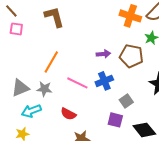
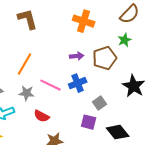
orange cross: (130, 16) -> (84, 21), moved
brown pentagon: (131, 56) -> (105, 58), turned -30
gray star: (44, 89) -> (27, 93), moved

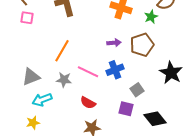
green star: (125, 40) -> (151, 17), moved
red semicircle: (42, 116) -> (88, 103), moved

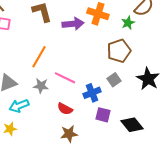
purple arrow: (114, 43) -> (73, 24), moved, size x1.5
blue cross: (115, 70) -> (92, 93), moved
gray square: (137, 90) -> (114, 80), moved

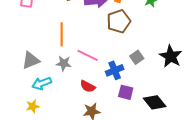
brown pentagon: (119, 51) -> (119, 21), moved
orange line: (39, 57) -> (62, 34), turned -30

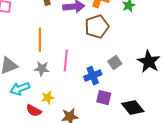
pink line: (88, 55) -> (66, 61), turned 70
red semicircle: (88, 86) -> (34, 111), moved
yellow star: (33, 106) -> (48, 98), moved

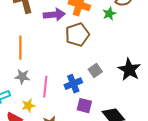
pink line: (66, 61) -> (45, 87), moved

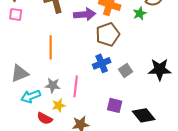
black star: (129, 70) -> (160, 69), turned -30
gray star: (22, 77) -> (53, 85), moved
blue cross: (73, 84) -> (102, 63), moved

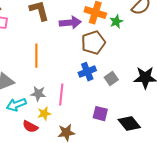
green star: (140, 13) -> (116, 22), moved

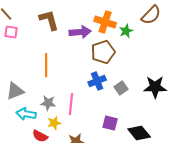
cyan arrow: (16, 105) -> (26, 114), turned 30

